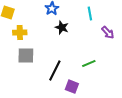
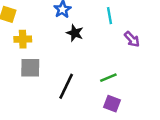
purple square: (72, 87) -> (112, 104), moved

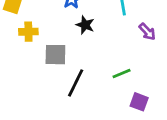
gray square: (30, 68) -> (55, 55), moved
purple square: (112, 104) -> (139, 102), moved

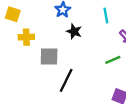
green line: (122, 74) -> (113, 60), moved

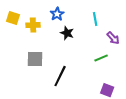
yellow cross: (26, 37) -> (33, 25), moved
gray square: (49, 56) -> (35, 59), moved

